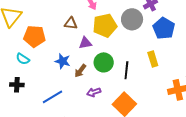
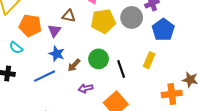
purple triangle: (85, 43) -> (54, 31), moved, turned -48
yellow rectangle: (153, 59) -> (149, 60), turned 35
black line: (126, 70) -> (121, 69), turned -30
blue line: (53, 97) -> (45, 76), moved

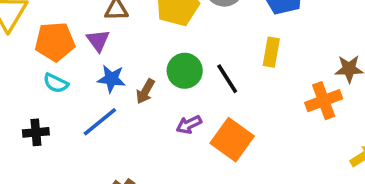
cyan semicircle: (16, 48) -> (56, 83), moved
purple arrow: (86, 88) -> (189, 125), moved

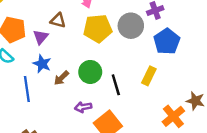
orange cross: (324, 101) -> (173, 116), turned -35
blue line: (100, 122) -> (27, 89), turned -75

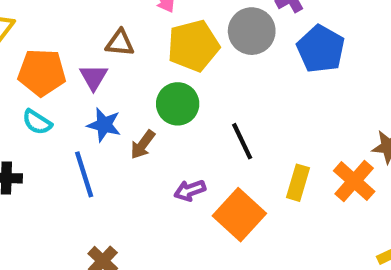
green circle: (90, 72) -> (178, 104), moved
yellow rectangle: (149, 76) -> (298, 183), moved

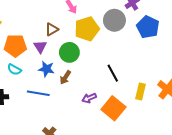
brown triangle: (120, 43) -> (52, 29), turned -32
green circle: (178, 104) -> (69, 52), moved
blue line: (84, 174) -> (38, 93), turned -60

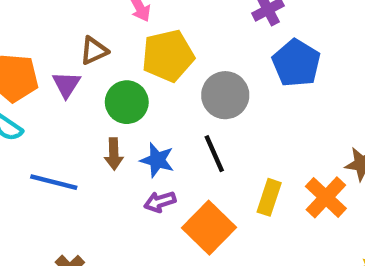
gray circle: (114, 20) -> (225, 95), moved
blue star: (46, 69) -> (157, 160), moved
brown arrow: (65, 77) -> (114, 154), turned -40

